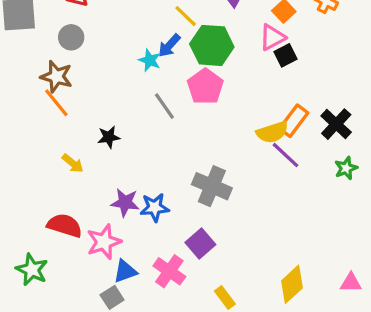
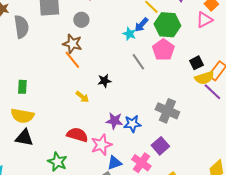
black square: (285, 55) -> (196, 63), moved

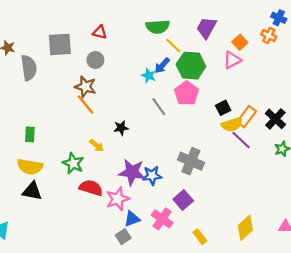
purple star: (114, 121) -> (132, 172), size x1.4
green star: (57, 162) -> (73, 163), moved

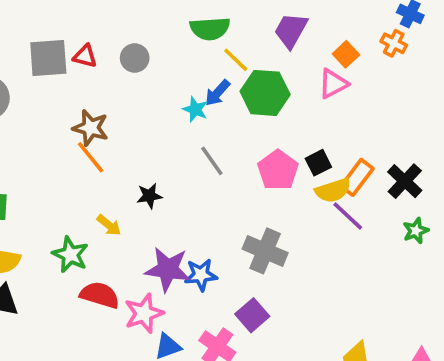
red triangle: (100, 32) -> (85, 56), moved
gray circle: (95, 60) -> (135, 58), moved
pink pentagon: (187, 93) -> (278, 170), moved

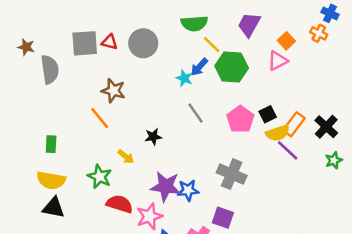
gray circle: (135, 58) -> (143, 43), size x1.5
orange line: (91, 157) -> (100, 118), moved
purple square: (252, 315) -> (223, 218), turned -30

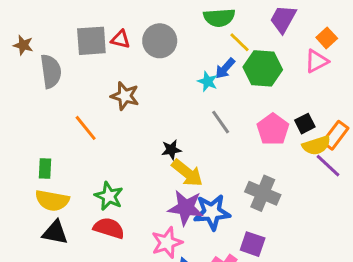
orange line: (100, 118) -> (86, 128), moved
green rectangle: (51, 144) -> (45, 169), moved
yellow arrow: (126, 157) -> (187, 173), moved, size x1.6
blue star: (188, 190) -> (212, 212), size x1.4
red semicircle: (120, 204) -> (109, 228), moved

